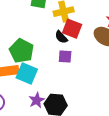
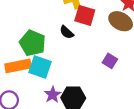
black semicircle: (61, 37) -> (67, 32), moved
purple square: (65, 56) -> (110, 61), moved, turned 32

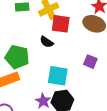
cyan square: (40, 67) -> (58, 76), moved

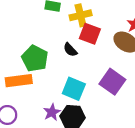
purple square: (90, 62) -> (112, 82), size x1.6

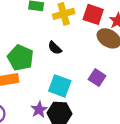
red square: (90, 34) -> (93, 14), moved
purple square: (112, 82) -> (97, 78), size x0.7

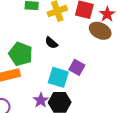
purple square: (97, 78) -> (77, 67), moved

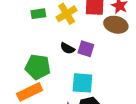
purple square: (77, 67) -> (86, 49), moved

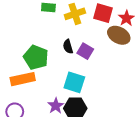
black semicircle: (67, 48) -> (68, 47), turned 32

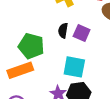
black semicircle: (68, 47) -> (63, 31), turned 32

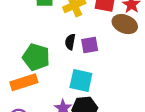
purple square: (82, 33) -> (90, 45), turned -35

